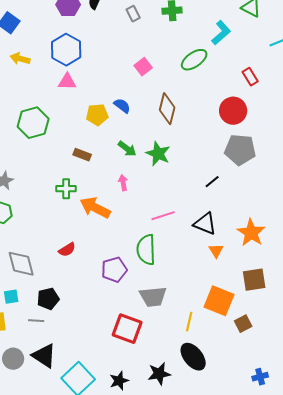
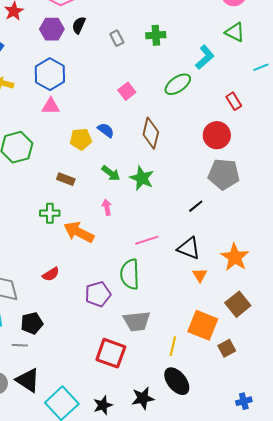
brown square: (254, 280) -> (238, 304), turned -30

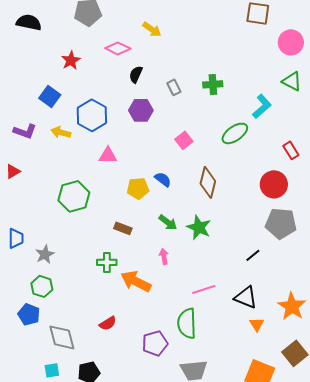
purple hexagon: (52, 29) -> (141, 110), moved
blue hexagon: (50, 74) -> (92, 115), moved

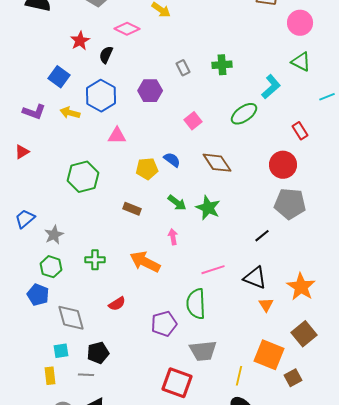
black semicircle: (136, 74) -> (106, 55), moved
brown diamond: (208, 182) -> (217, 163), turned -48
blue trapezoid: (16, 238) -> (25, 219), turned -130
green cross: (107, 262) -> (95, 260), moved

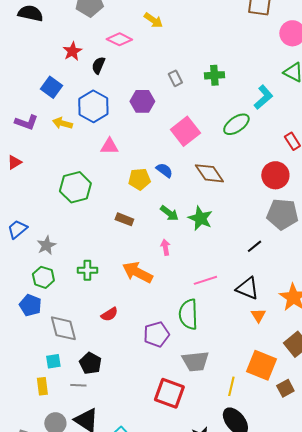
pink square: (193, 121) -> (185, 131), size x1.6
black pentagon: (98, 353) -> (90, 363), turned -30

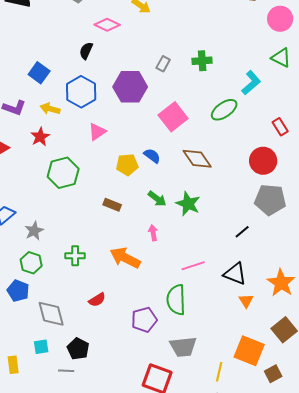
red star: (72, 51) -> (40, 137), moved
gray rectangle: (175, 78) -> (163, 64), turned 56
purple hexagon: (142, 101) -> (130, 87), size x1.4
pink triangle: (109, 146) -> (97, 132), turned -36
yellow rectangle: (42, 386) -> (13, 365), moved

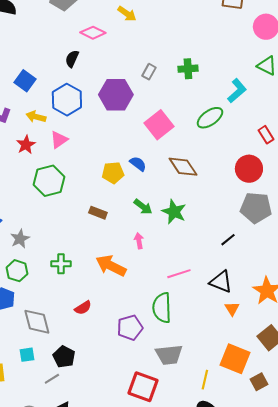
pink triangle: (97, 132) -> (59, 140), moved
gray line: (66, 371) -> (52, 379), turned -35

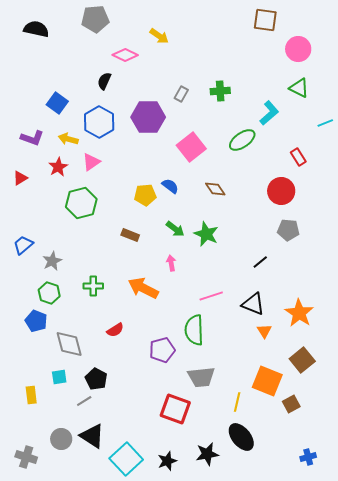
brown diamond: (183, 167) -> (215, 189), size x0.7
gray pentagon: (256, 208) -> (288, 230), size x0.7

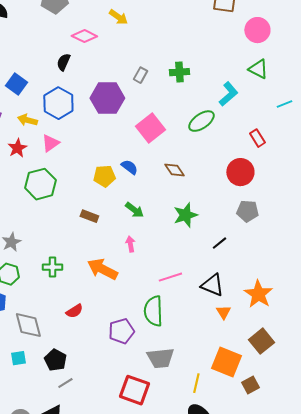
green star: (206, 234) -> (185, 215), moved, turned 30
gray line: (84, 401) -> (65, 383), moved

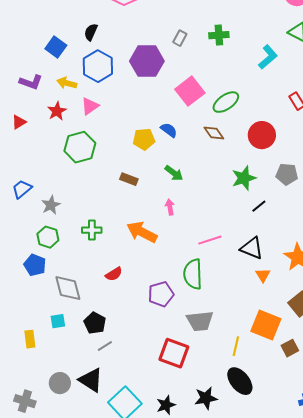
black semicircle: (63, 62) -> (91, 32), moved
green ellipse: (201, 121) -> (226, 102), moved
red circle: (240, 172) -> (262, 135), moved
green star: (185, 215) -> (244, 178), moved

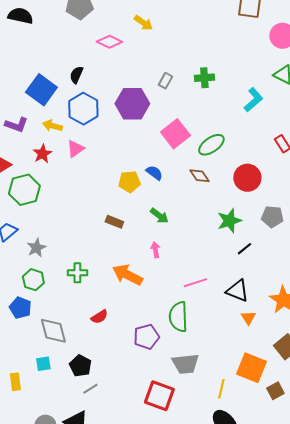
blue square: (56, 47) -> (41, 90), size x1.4
green hexagon: (80, 147) -> (24, 190), moved

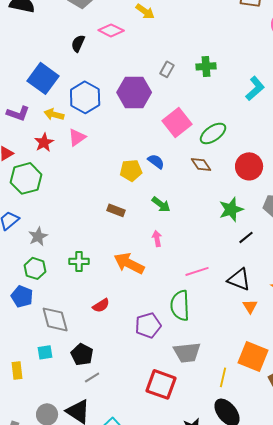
black semicircle: (76, 75) -> (78, 43), moved

